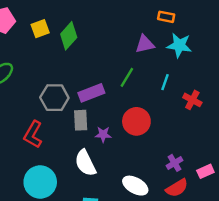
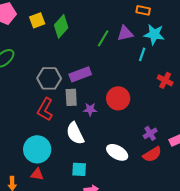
green line: (127, 77) -> (103, 38), moved
cyan line: (165, 82) -> (142, 54), moved
red L-shape: (33, 134) -> (45, 109), moved

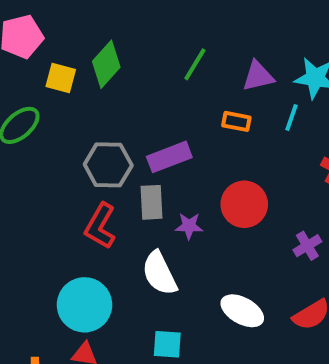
orange rectangle: (143, 10) -> (236, 121), moved
yellow square: (37, 20) -> (61, 78), moved, turned 35
green diamond: (61, 26) -> (106, 64), moved
green line: (103, 38) -> (195, 64), moved
purple cross: (150, 133) -> (307, 246), moved

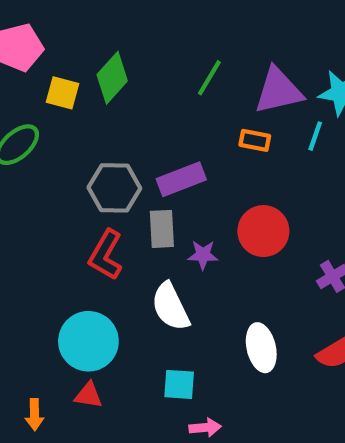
purple triangle: (258, 76) -> (278, 91), size x1.4
white ellipse: (242, 311) -> (261, 348), turned 48

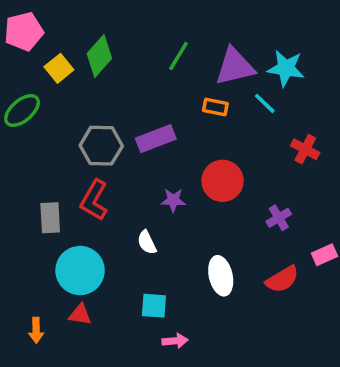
yellow square: (63, 93) -> (59, 68), turned 36
cyan line: (315, 136) -> (265, 103), turned -65
gray rectangle: (162, 229) -> (50, 218), moved
white semicircle: (171, 307) -> (147, 242), size x0.6

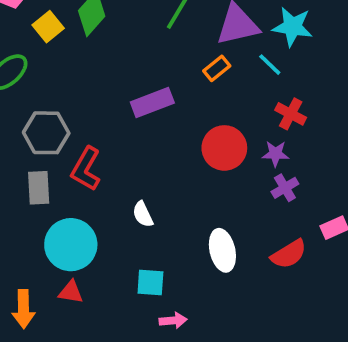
orange rectangle: (215, 107) -> (217, 68), turned -50
gray hexagon: (101, 146) -> (46, 133), moved
red cross: (305, 149) -> (291, 114), moved
purple star: (173, 200) -> (275, 154), moved
orange arrow: (36, 330) -> (23, 309), size x1.4

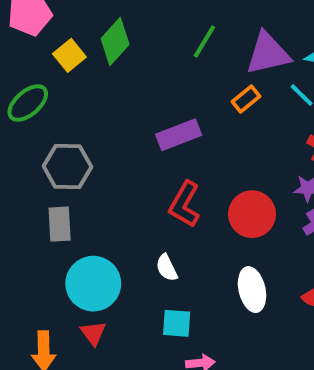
red circle: (224, 148) -> (252, 214), moved
red L-shape: (86, 169) -> (185, 204), moved
white semicircle: (143, 214) -> (167, 268), moved
red triangle: (71, 292) -> (93, 333), turned 44

